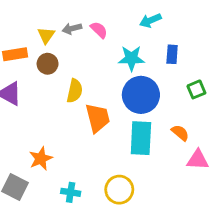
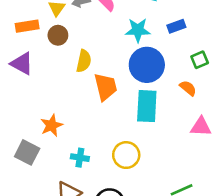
blue rectangle: (172, 54) -> (176, 26), turned 66
orange semicircle: (180, 133) -> (188, 88), moved

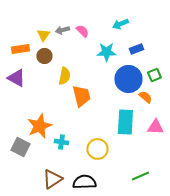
blue circle: (147, 65) -> (128, 79), moved
cyan rectangle: (147, 106) -> (125, 122), moved
orange star: (52, 125) -> (39, 126), size x1.4
cyan cross: (80, 158) -> (61, 142), moved

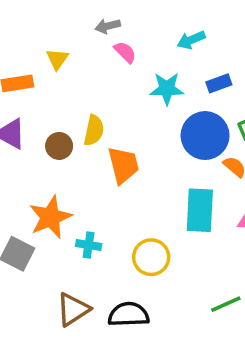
gray arrow: (62, 30) -> (108, 26), moved
brown circle: (44, 56) -> (59, 146), moved

